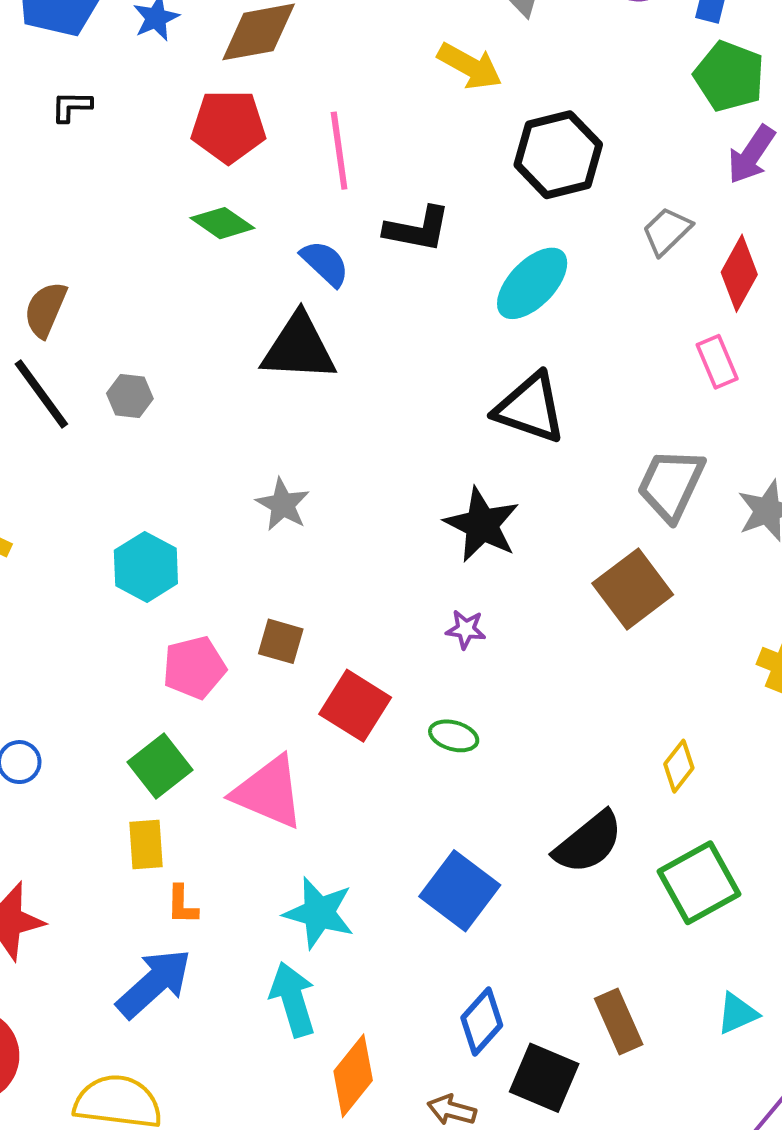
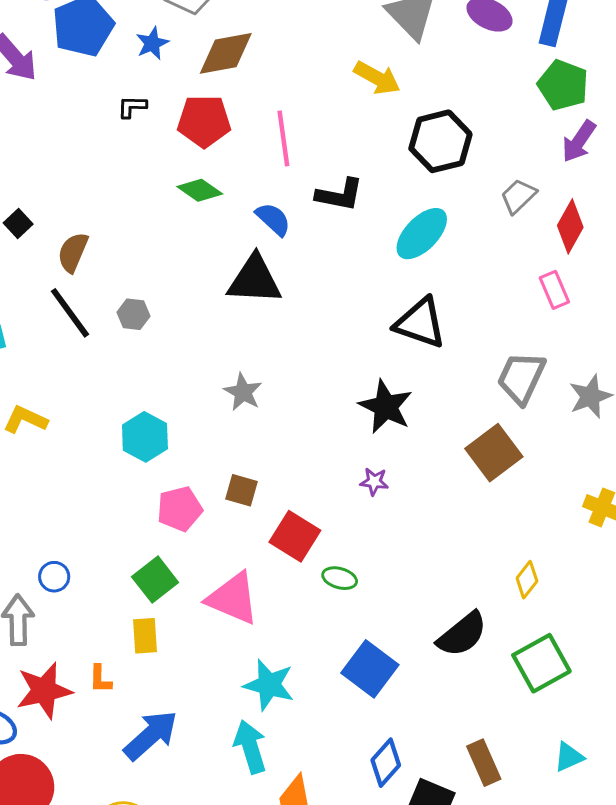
black L-shape: (72, 106) -> (132, 107), moved
green ellipse: (454, 736) -> (340, 578), moved
orange L-shape: (182, 905) -> (100, 679), moved

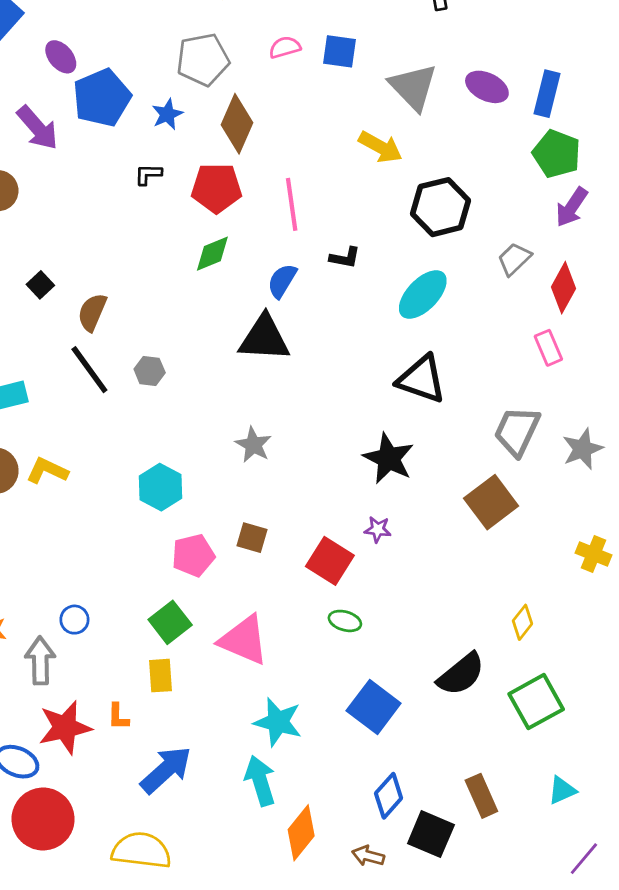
brown diamond: (226, 53) -> (237, 124), turned -56
green diamond: (200, 190) -> (212, 254), turned -57
black L-shape: (340, 195) -> (345, 258), size x0.7
blue semicircle: (273, 219) -> (282, 281), turned -102
red square: (295, 536) -> (330, 561), moved

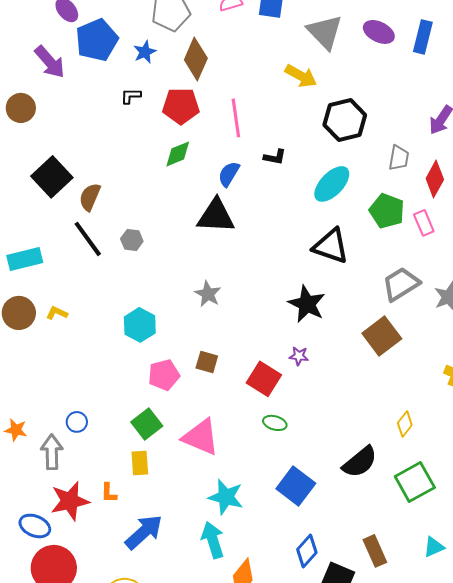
green pentagon: (557, 154) -> (387, 211), moved
gray trapezoid: (514, 259) -> (399, 158), turned 144
black square: (40, 285) -> (52, 177), size x2.0
gray trapezoid: (517, 431) -> (401, 284), turned 33
yellow L-shape: (47, 471) -> (57, 313), size x0.7

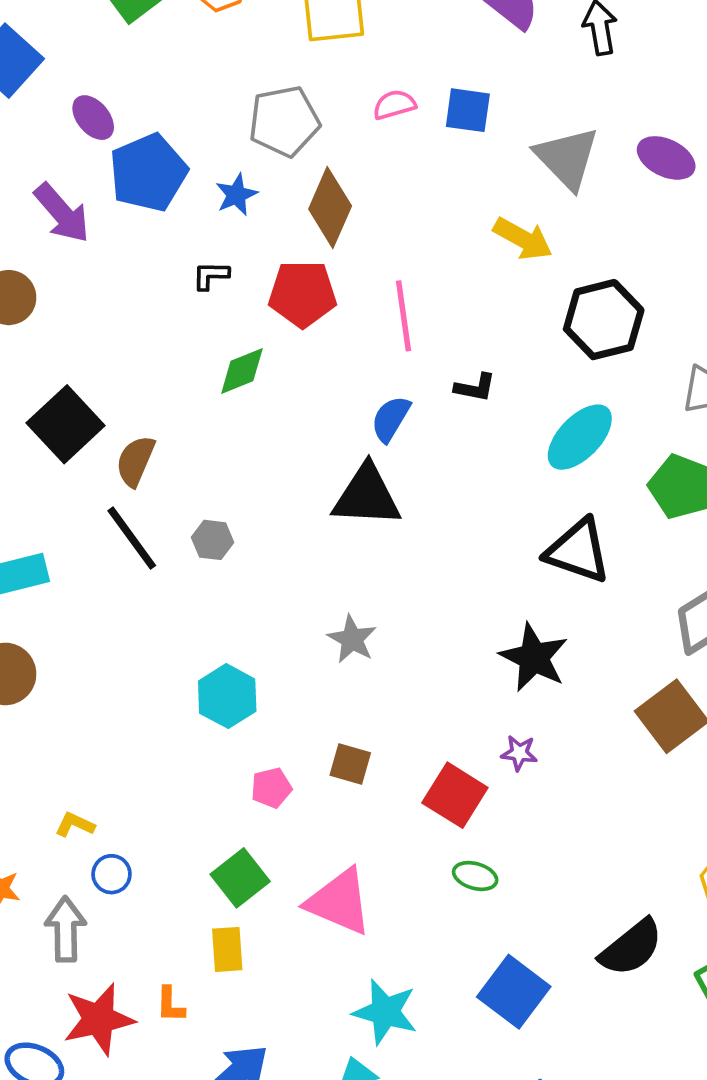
green diamond: (178, 154) -> (242, 371), moved
yellow L-shape: (57, 313) -> (75, 825), moved
pink pentagon: (164, 375) -> (271, 788), size x0.7

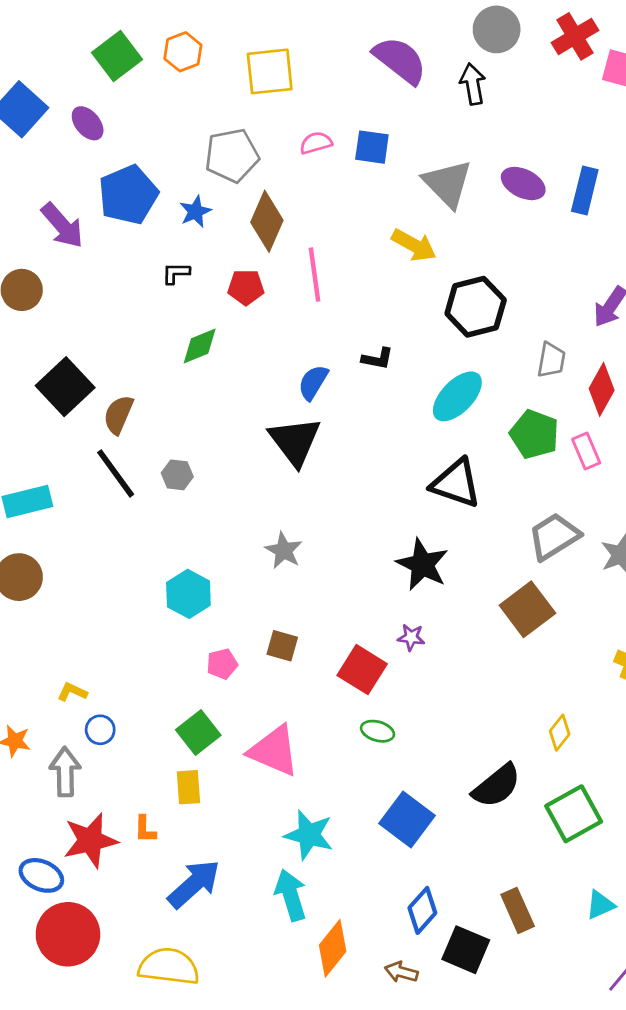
purple ellipse: (93, 118) -> (88, 123), moved
red pentagon: (303, 294) -> (246, 287), size x0.7
pink line: (404, 316) -> (314, 275), moved
black triangle: (367, 496) -> (295, 441), turned 50

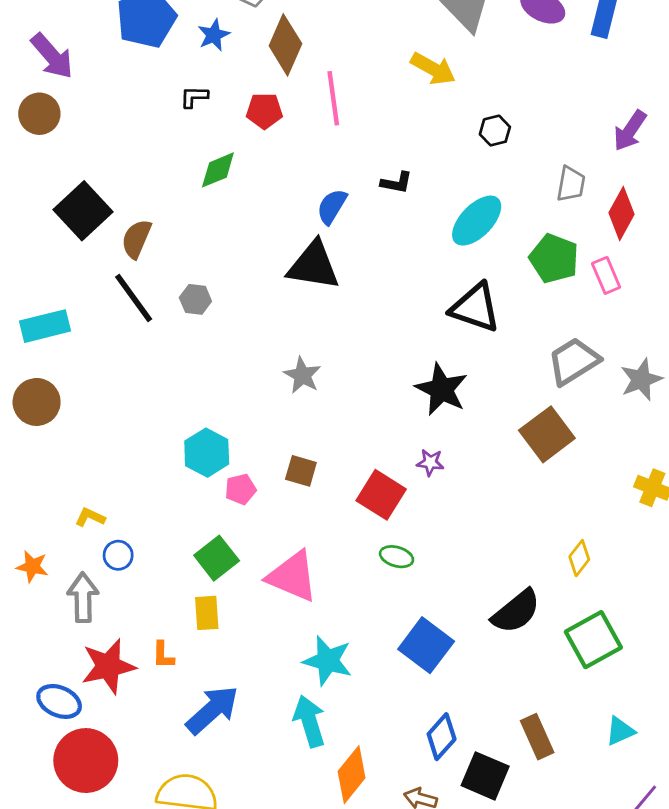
purple arrow: (62, 226) -> (52, 56), moved
black hexagon: (476, 307) -> (495, 131), size x0.5
black triangle: (295, 441) -> (314, 266), turned -44
cyan hexagon: (188, 594) -> (207, 453), moved

